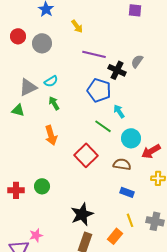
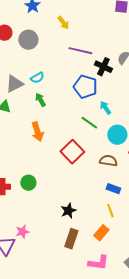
black star: (82, 214) -> (68, 211), size x0.7
yellow line: (130, 220) -> (110, 211), moved

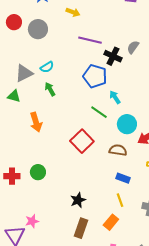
yellow arrow: (63, 23) -> (73, 12), turned -32
orange arrow: (37, 132) -> (36, 122), moved

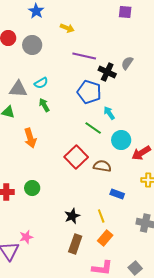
gray triangle: (24, 73) -> (18, 89), turned 30
brown semicircle: (118, 150) -> (102, 166), moved
yellow line: (120, 200) -> (101, 216), moved

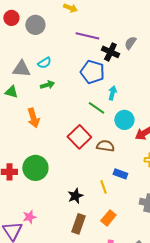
green arrow: (44, 105) -> (47, 85), turned 104
cyan arrow: (109, 113) -> (112, 93), turned 48
green circle: (32, 188) -> (35, 168), size x1.6
yellow line: (101, 216) -> (103, 187), moved

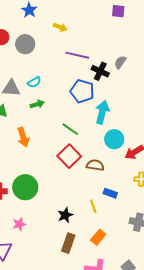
cyan arrow: (112, 93) -> (102, 112), size x1.6
green line: (96, 108) -> (70, 129), moved
pink star: (29, 217) -> (19, 224), moved

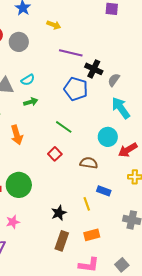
gray semicircle: (120, 62) -> (114, 80), moved
cyan arrow: (102, 112) -> (121, 108), moved, turned -50
red square: (69, 156) -> (55, 154), moved, size x0.6
orange rectangle: (98, 237) -> (92, 235), turned 35

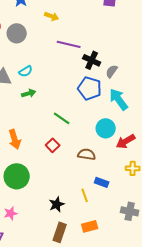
blue pentagon: (76, 89) -> (90, 88), moved
orange arrow: (17, 135) -> (15, 139), moved

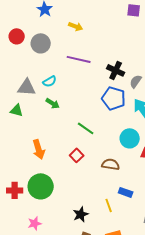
purple line: (69, 44) -> (79, 59), moved
green arrow: (29, 93) -> (53, 103), turned 48

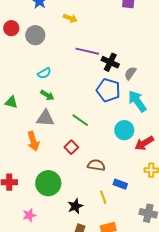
purple line: (79, 59) -> (87, 51), moved
gray triangle: (27, 87) -> (45, 118), moved
brown semicircle: (111, 164) -> (96, 165), moved
green circle: (41, 186) -> (48, 183), moved

